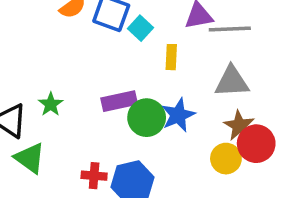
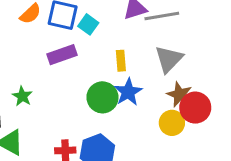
yellow rectangle: (171, 57) -> (121, 61), moved
gray triangle: (232, 82) -> (169, 59), turned -36
purple rectangle: (119, 101) -> (62, 55), moved

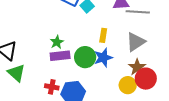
purple rectangle: (62, 55) -> (60, 56), moved
green star: (22, 96) -> (57, 42), moved

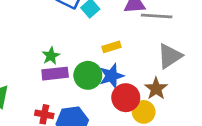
yellow rectangle: (103, 35) -> (112, 47), turned 64
gray triangle: (136, 42) -> (170, 56), moved
red circle: (146, 79) -> (126, 98), moved

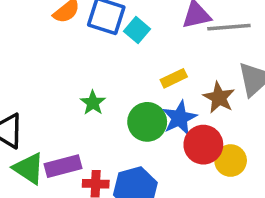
purple rectangle: (55, 74) -> (63, 166), moved
brown star: (156, 89) -> (219, 98), moved

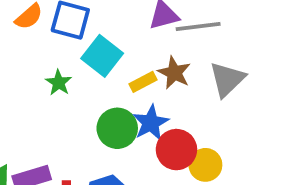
cyan square: (137, 30) -> (102, 56), moved, size x1.5
brown star: (219, 98) -> (174, 73), moved
green star: (93, 103) -> (59, 83), moved

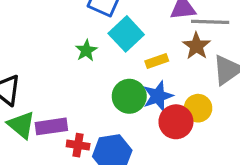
brown star: (174, 73) -> (196, 46), moved
yellow circle: (205, 165) -> (198, 108), moved

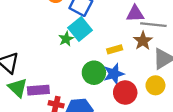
cyan square: (126, 34) -> (80, 29), moved
yellow circle: (198, 108) -> (155, 85), moved

